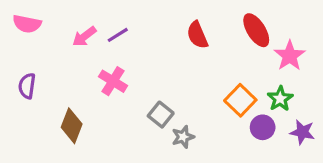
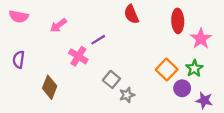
red ellipse: (256, 30) -> (178, 21), turned 30
purple line: (118, 35) -> (98, 40), moved
red semicircle: (197, 35) -> (131, 14), moved
purple star: (302, 132) -> (204, 100), moved

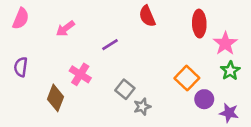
pink semicircle: (19, 16) -> (21, 19), turned -78
pink cross: (78, 56) -> (80, 74), moved
green star: (194, 68) -> (230, 71), moved

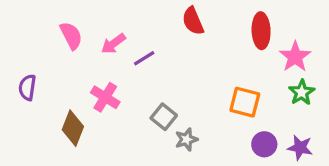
pink semicircle: (21, 19) -> (71, 36), moved, turned -50
pink arrow: (65, 29) -> (113, 44), moved
orange square: (187, 78) -> (245, 102), turned -30
purple circle: (204, 99) -> (264, 144), moved

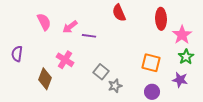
purple line: (144, 58) -> (89, 36), turned 40
purple circle: (264, 144) -> (152, 92), moved
purple star: (300, 148) -> (180, 80), moved

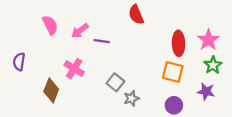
red ellipse: (161, 19) -> (179, 43), moved

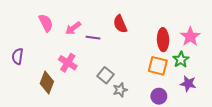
red semicircle: (136, 15) -> (120, 24), moved
green star: (213, 65) -> (181, 60), moved

